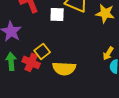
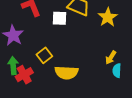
yellow star: (105, 13) -> (108, 17), turned 30
red cross: (31, 62) -> (24, 75), moved, turned 36

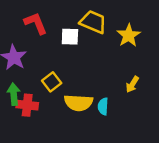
cyan semicircle: (117, 71) -> (103, 106), moved
red cross: (24, 75) -> (27, 105), turned 36

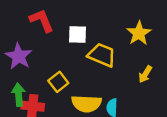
yellow trapezoid: (93, 22) -> (102, 55), moved
yellow arrow: (132, 84) -> (145, 74), moved

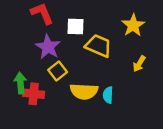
purple star: (19, 56) -> (48, 47), moved

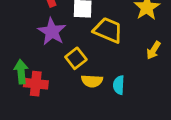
yellow square: (58, 71) -> (76, 58), moved
yellow semicircle: (84, 91) -> (92, 81), size x0.7

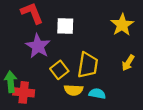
yellow trapezoid: (108, 30) -> (88, 65), moved, turned 76
cyan semicircle: (119, 85) -> (97, 94), turned 98

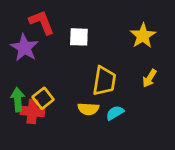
purple star: (38, 46) -> (24, 48), moved
yellow square: (59, 70) -> (43, 98), moved
cyan semicircle: (97, 94) -> (115, 113), turned -42

